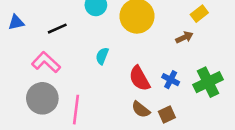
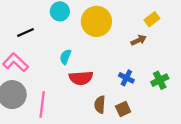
red semicircle: (139, 78) -> (81, 78), moved, turned -65
green cross: (208, 82) -> (160, 80), size x0.7
brown semicircle: (141, 110) -> (100, 105), turned 56

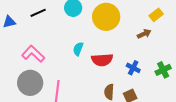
black line: (25, 32) -> (38, 13), moved
red semicircle: (81, 78) -> (102, 60), moved

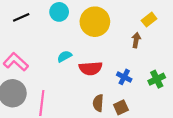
brown arrow: (144, 34) -> (136, 40), turned -56
cyan semicircle: (78, 49) -> (65, 56), turned 40

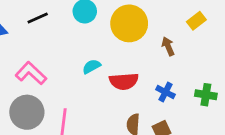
brown arrow: (136, 40) -> (168, 46), moved, turned -32
green cross: (157, 79) -> (206, 95), turned 35

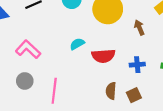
blue cross: (165, 92) -> (137, 65), turned -32
gray circle: (27, 112) -> (25, 81), size x0.6

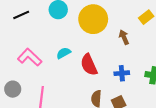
pink L-shape: (28, 49) -> (30, 57), moved
red semicircle: (103, 56) -> (89, 65), turned 70

